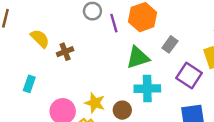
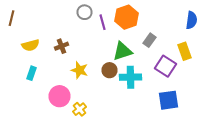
yellow semicircle: (40, 39) -> (30, 45), moved, turned 120
yellow star: (95, 103) -> (80, 70), moved
brown circle: (122, 110) -> (110, 70), moved

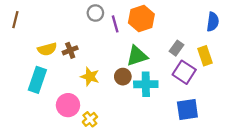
gray rectangle: (150, 40) -> (177, 48), moved
yellow semicircle: (30, 45) -> (47, 49), moved
cyan rectangle: (32, 73) -> (37, 80), size x1.6

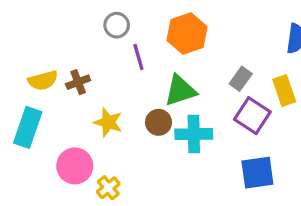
purple line: (115, 24) -> (138, 57), moved

